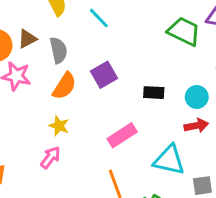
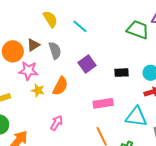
orange semicircle: (64, 86) -> (60, 86), moved
yellow star: (59, 126) -> (38, 90), moved
pink rectangle: (122, 135) -> (103, 103), turned 30

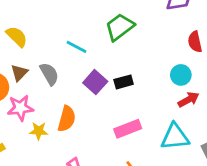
yellow semicircle: (50, 19) -> (17, 37), moved
cyan line: (80, 26) -> (76, 47), moved
green trapezoid: (138, 30) -> (120, 27), moved, turned -45
black rectangle: (121, 73) -> (124, 82), moved

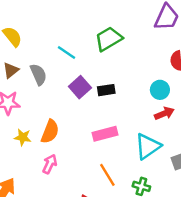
orange semicircle: (67, 119) -> (50, 132), moved
yellow star: (39, 131) -> (23, 137), moved
cyan triangle: (175, 137) -> (148, 146), turned -36

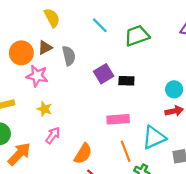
cyan line: (67, 52) -> (100, 25), moved
orange semicircle: (50, 132) -> (83, 154), moved
pink arrow: (50, 164) -> (53, 135), moved
orange line: (107, 175) -> (126, 151), moved

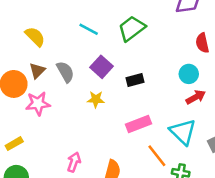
purple square: (104, 74) -> (101, 67), moved
yellow star: (44, 109) -> (96, 99), moved
cyan triangle: (154, 137) -> (183, 132), turned -35

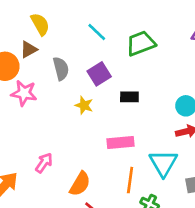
brown triangle: (37, 71) -> (29, 49), moved
orange line: (157, 156) -> (130, 180), turned 30

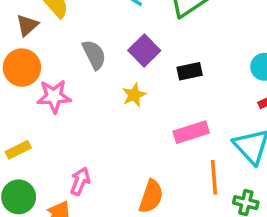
brown triangle: (29, 49) -> (27, 25), moved
yellow star: (84, 105) -> (134, 95), turned -30
pink arrow: (44, 163) -> (80, 181), moved

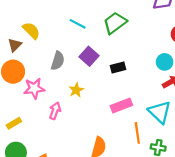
gray semicircle: (94, 55) -> (58, 61), turned 48
yellow star: (134, 95) -> (76, 90), moved
pink arrow: (80, 181) -> (55, 111), moved

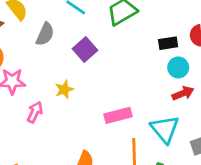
gray semicircle: (58, 61) -> (45, 34), moved
black rectangle: (118, 68) -> (168, 43), moved

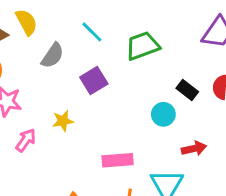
black rectangle: (168, 43) -> (187, 90), turned 36
cyan circle: (178, 67) -> (163, 114), moved

